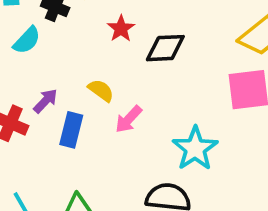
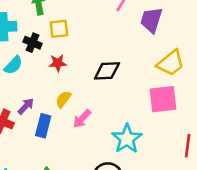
red star: (121, 29) -> (58, 63), moved, turned 30
yellow semicircle: (101, 90) -> (63, 99), turned -90

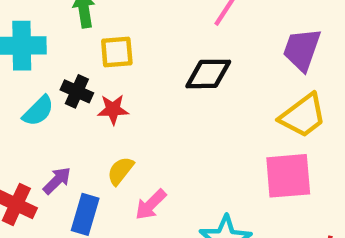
purple trapezoid: (151, 20) -> (302, 50), moved
black cross: (33, 43) -> (77, 91), moved
black diamond: (107, 71) -> (208, 74), moved

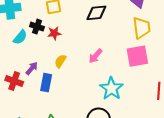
yellow trapezoid: (303, 116) -> (142, 28), turned -55
pink arrow: (151, 205) -> (95, 56), moved

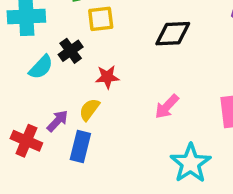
black cross: (37, 27) -> (71, 51), turned 32
red star: (54, 33) -> (107, 77), moved
yellow semicircle: (60, 61) -> (89, 110), moved

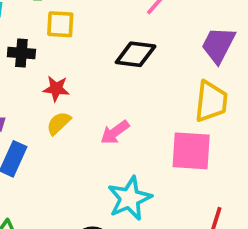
black cross: (71, 51) -> (21, 53), turned 30
yellow semicircle: (89, 110) -> (59, 123), moved

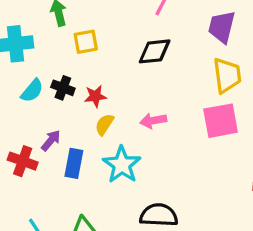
black cross: (21, 53) -> (63, 88), moved, turned 30
pink arrow: (115, 132) -> (153, 121), turned 40
cyan star: (130, 198) -> (122, 165), moved

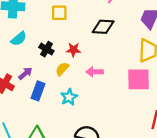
black cross: (63, 88) -> (46, 49), moved
red star: (95, 96) -> (73, 50), moved
cyan star: (122, 165) -> (69, 97), size x0.7

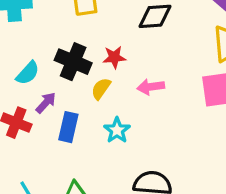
cyan semicircle: (19, 39) -> (28, 73), moved
black cross: (46, 49) -> (73, 62), size x1.5

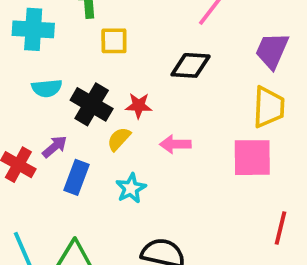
cyan semicircle: (28, 73) -> (47, 88), moved, turned 35

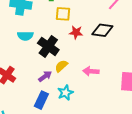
red star: (139, 106) -> (76, 32), moved
purple arrow: (55, 147) -> (45, 76), moved
blue rectangle: (76, 177) -> (41, 100), moved

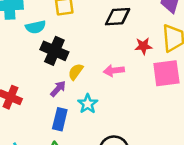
red star: (76, 32) -> (143, 46), moved
cyan semicircle: (25, 36) -> (36, 27), moved

